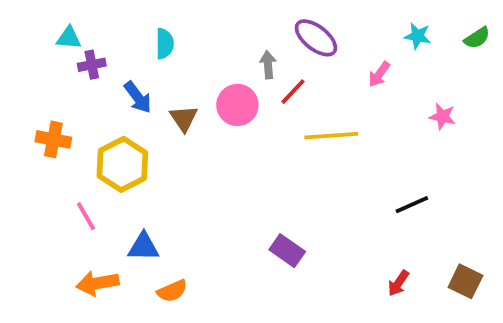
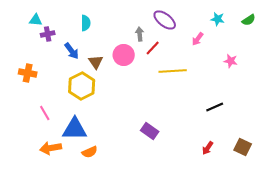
yellow hexagon: (122, 164) -> (82, 86), moved
blue triangle: (143, 247) -> (75, 129), size x1.5

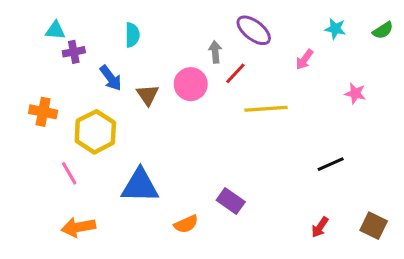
yellow hexagon: (82, 86) -> (95, 132), moved
blue triangle: (75, 129) -> (140, 186), moved
orange semicircle: (90, 152) -> (186, 224), moved

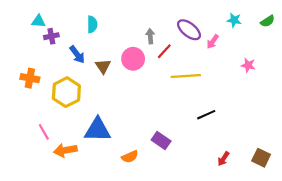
purple ellipse: (254, 30) -> (189, 30), moved
black line: (331, 164) -> (206, 115), moved
pink line: (69, 173) -> (44, 132), moved
orange arrow: (78, 227) -> (65, 150), moved

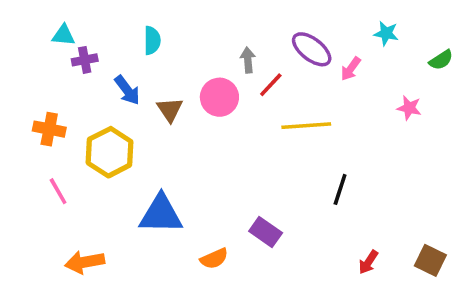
green semicircle: (267, 21) -> (441, 60), moved
black line: (206, 115) -> (340, 189), turned -48
pink line: (44, 132) -> (58, 191), moved
orange arrow: (65, 150) -> (85, 262), moved

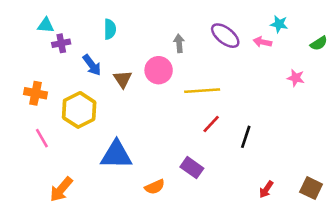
pink arrow: (351, 69) -> (262, 42), moved, turned 66
red line: (271, 85) -> (211, 124), moved
yellow line: (306, 126) -> (202, 91), moved
orange arrow: (85, 262) -> (61, 189), turned -40

